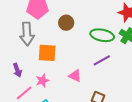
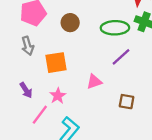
gray arrow: (27, 34) -> (28, 46), size x0.7
pink triangle: (75, 76) -> (94, 82), turned -32

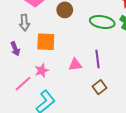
purple line: (121, 57) -> (97, 59), moved, turned -66
purple arrow: (26, 90) -> (15, 49), moved
brown square: (127, 102) -> (100, 87), turned 32

